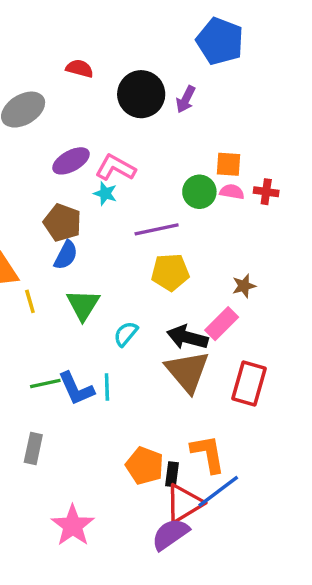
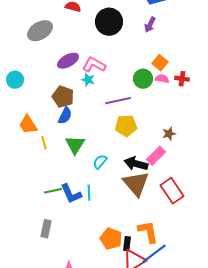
purple arrow: (186, 99) -> (150, 25), moved
orange square: (229, 164) -> (160, 63), turned 35
red rectangle: (249, 383) -> (172, 191), turned -50

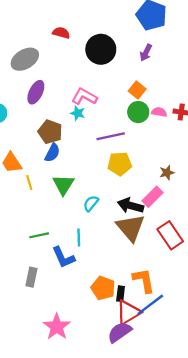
purple ellipse: (68, 61) -> (36, 92), moved, turned -35
orange square: (160, 63) -> (137, 90), moved
blue L-shape: (71, 194) -> (63, 257), moved

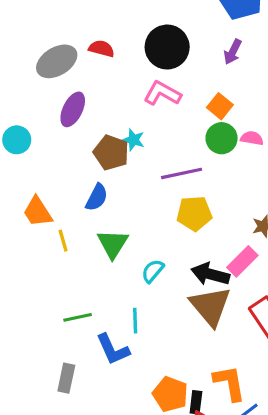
red semicircle: (61, 33) -> (102, 49), moved
pink L-shape: (84, 97) -> (162, 93), moved
brown pentagon: (50, 132) -> (111, 153), moved

